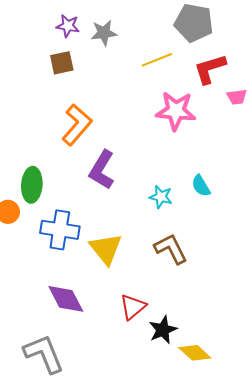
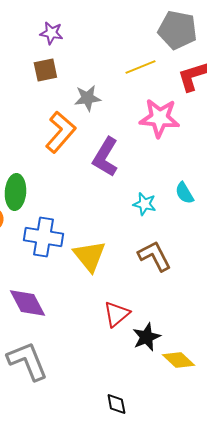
gray star: (104, 33) -> (87, 98), moved
purple L-shape: (102, 170) -> (105, 157), moved
purple diamond: (66, 299) -> (27, 303), moved

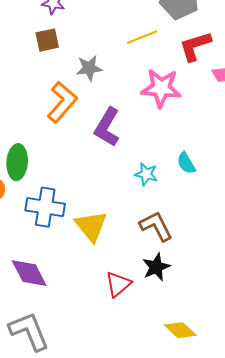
black star: (146, 337) -> (156, 267), moved

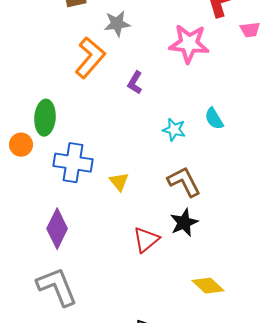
purple L-shape: (107, 127) -> (135, 83), size x0.6
yellow triangle: (91, 226) -> (119, 182), size x0.6
purple diamond: (29, 273) -> (57, 229), turned 54

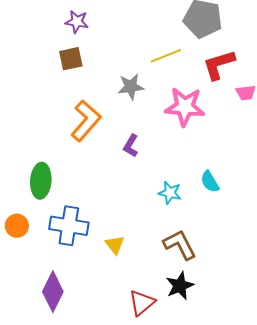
gray star: (117, 24) -> (131, 87), moved
orange circle: (21, 145) -> (17, 226), moved

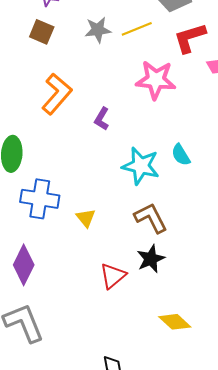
brown square: (71, 59) -> (42, 32), turned 35
gray star: (131, 87) -> (98, 30), moved
cyan star: (170, 193) -> (141, 166), size x1.6

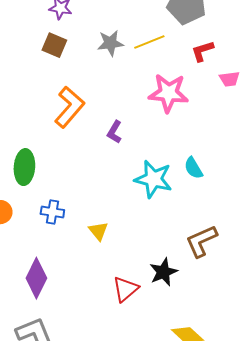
red L-shape: (190, 38) -> (202, 51), size x0.7
blue cross: (40, 199) -> (52, 212), size x0.6
brown L-shape: (151, 218) -> (201, 241), moved, turned -87

